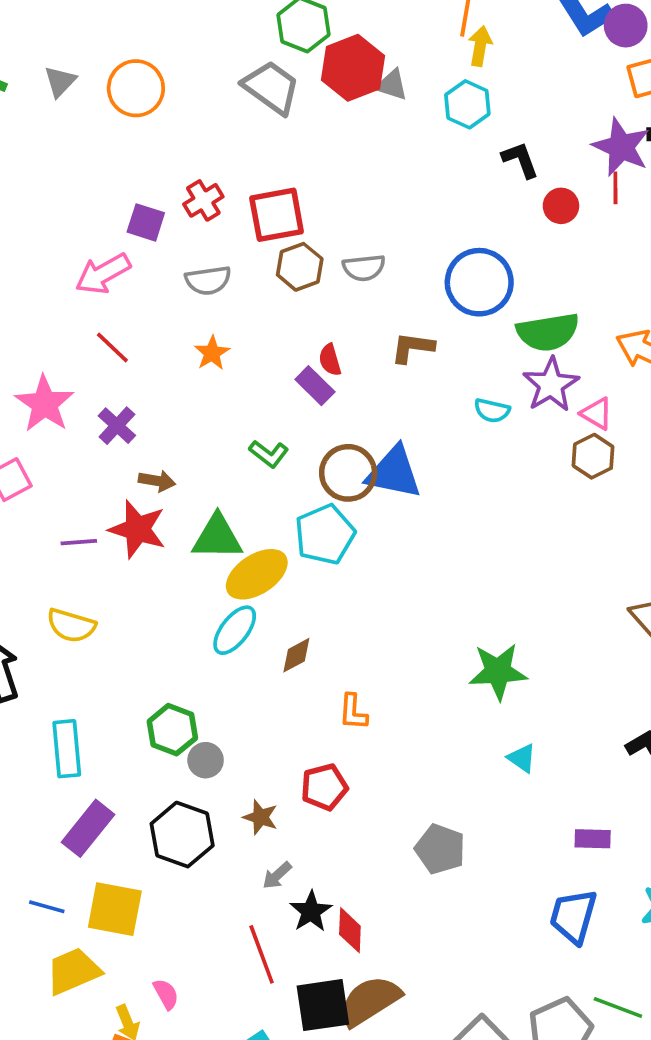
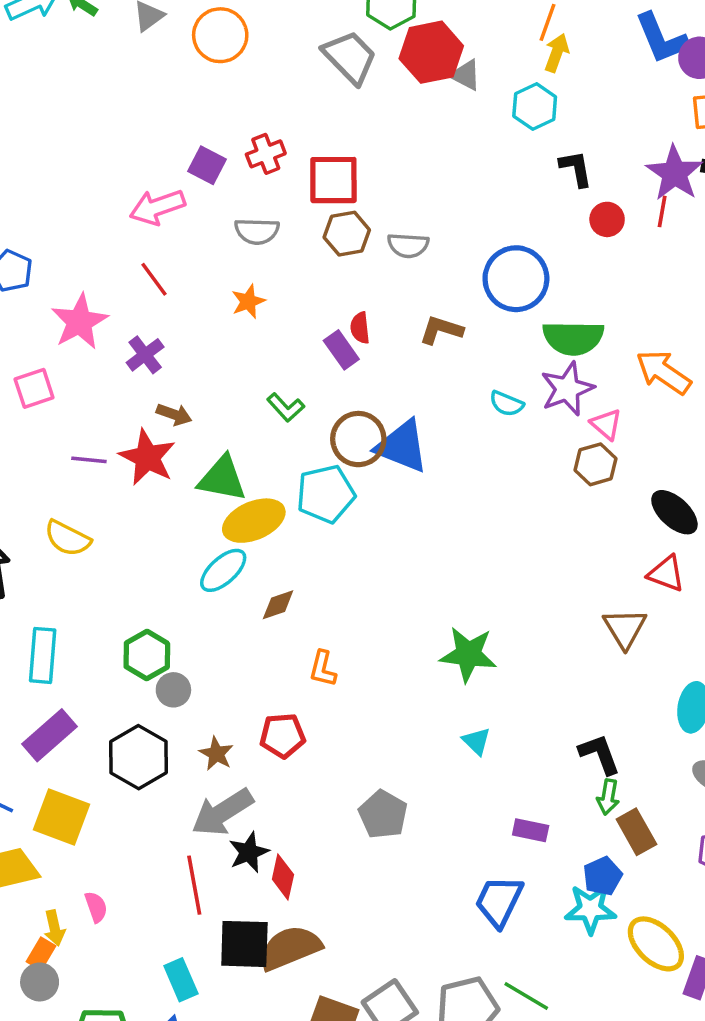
gray arrow: (277, 875) -> (222, 812), size x2.0

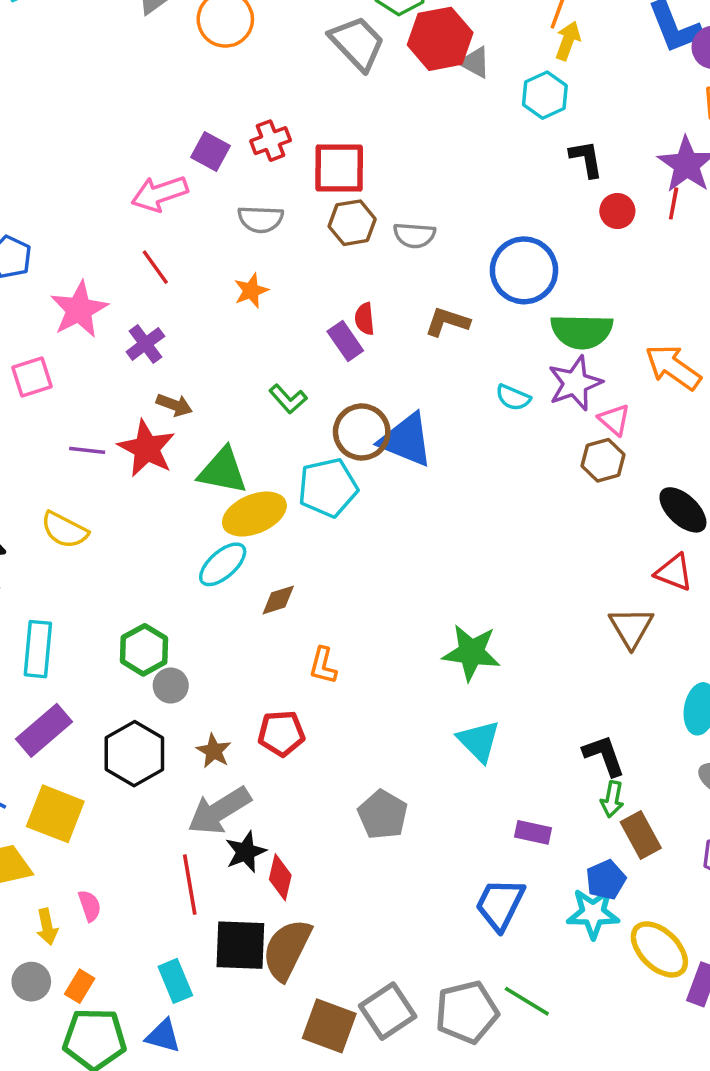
cyan triangle: (476, 741) -> (479, 741), size x1.5
brown semicircle: (290, 948) -> (287, 950), turned -42
orange rectangle: (41, 954) -> (80, 986), moved

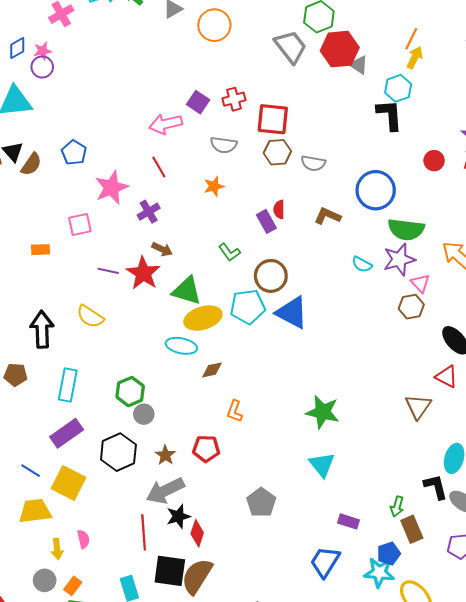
black L-shape: (586, 159) -> (390, 115), moved, size x1.4
blue triangle: (406, 440) -> (292, 313), moved
cyan ellipse: (223, 564) -> (181, 346), turned 48
black L-shape: (604, 755) -> (436, 487), moved

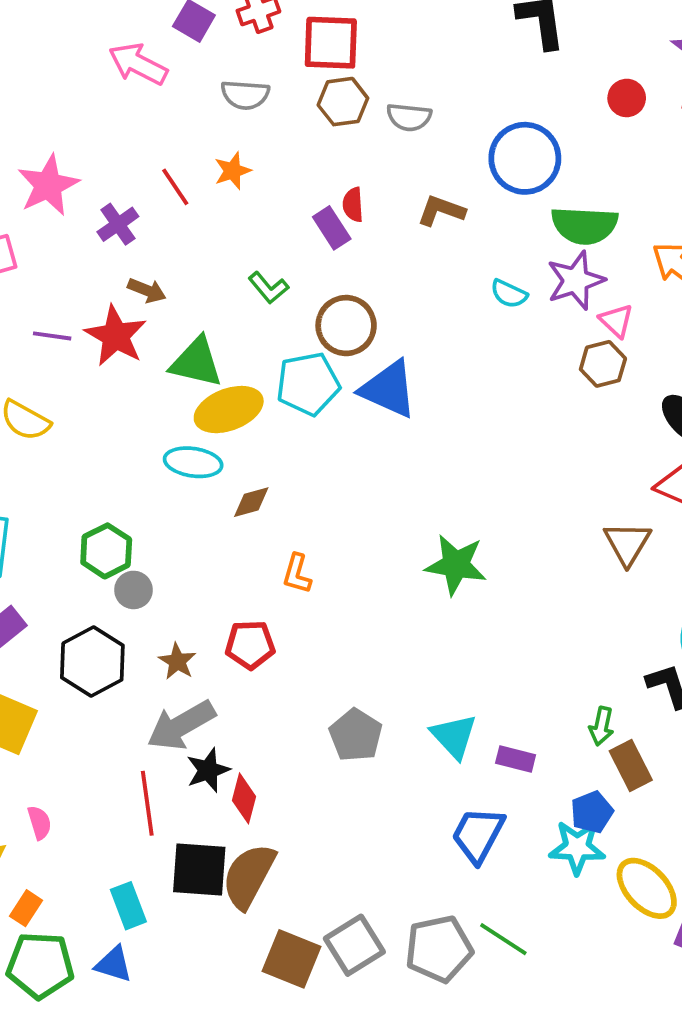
pink arrow: (166, 124) -> (138, 64), turned 44
red line: (159, 167) -> (175, 187), moved
cyan triangle: (322, 465) -> (454, 736), moved

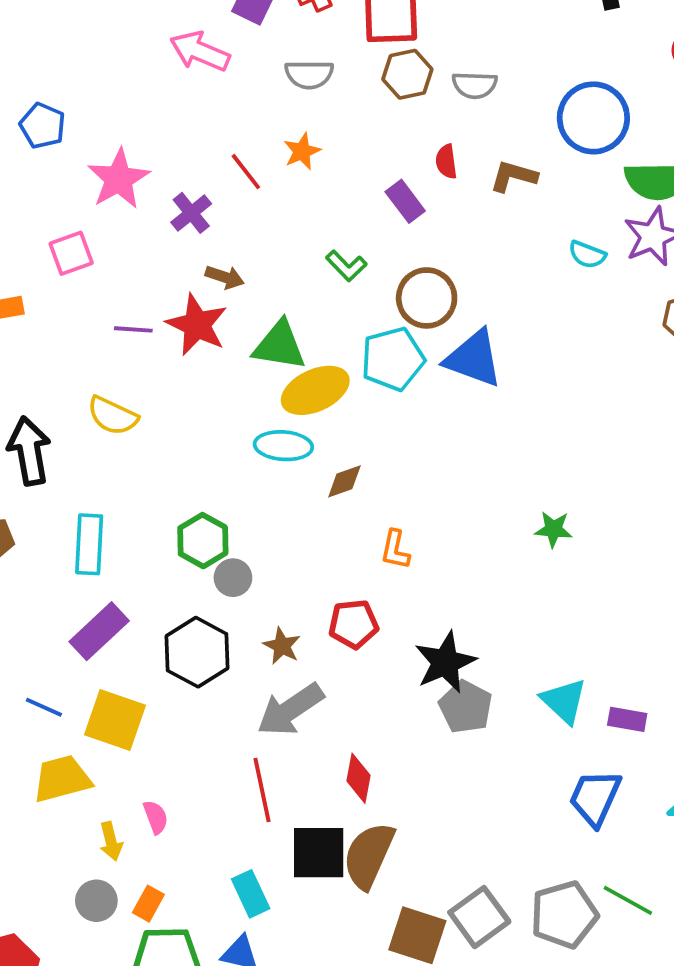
red semicircle: (353, 205) -> (446, 162), moved
green star: (456, 565) -> (553, 529), size x0.6
black star: (208, 770) -> (445, 662), moved, size x1.4

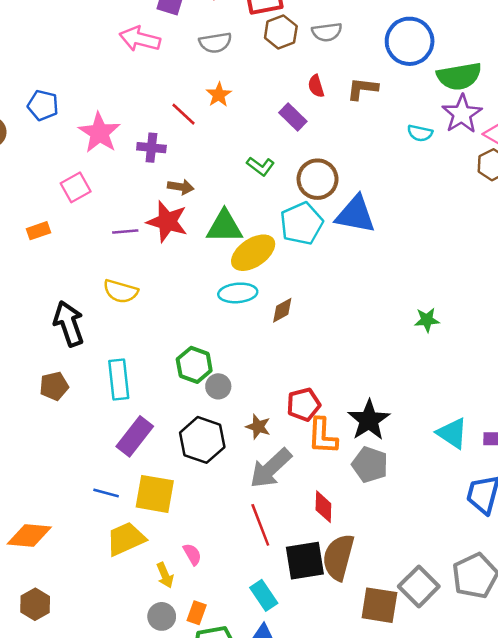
purple cross: (191, 213) -> (151, 148), turned -36
orange L-shape: (395, 550) -> (323, 436), moved, size x1.4
gray pentagon: (466, 707) -> (370, 465), moved

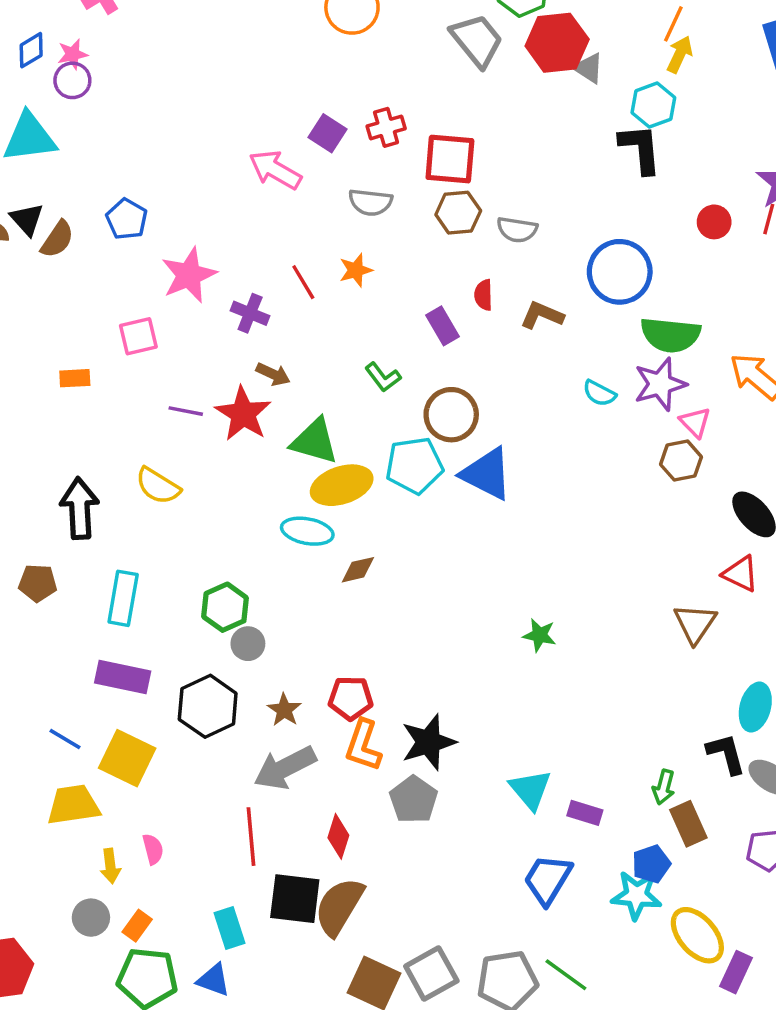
purple rectangle: (135, 436) -> (123, 677), turned 48

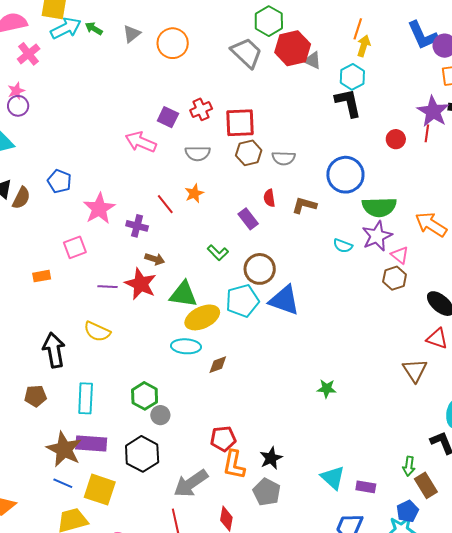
brown star: (284, 710) -> (64, 449), moved, size x1.8
black star: (428, 742) -> (271, 458), size x0.7

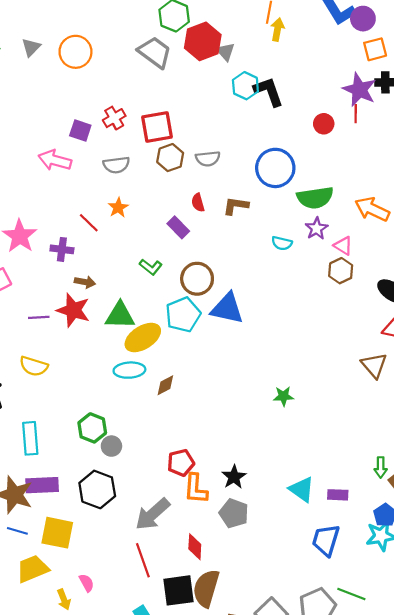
gray triangle: (312, 60) -> (225, 52), turned 30
cyan hexagon: (352, 77) -> (245, 86), moved
purple star: (377, 236) -> (317, 228), size x0.7

